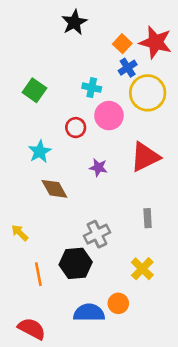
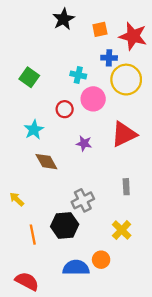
orange square: (122, 44) -> (100, 29), moved, turned 35
blue cross: (128, 68) -> (109, 58), turned 35

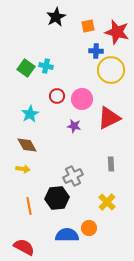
cyan cross: (78, 75) -> (46, 66), moved
pink circle: (93, 99) -> (82, 99), moved
brown diamond: (46, 162) -> (27, 145), moved
yellow arrow: (17, 199) -> (23, 169), moved, turned 144

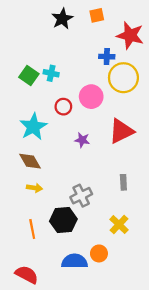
orange square: (88, 26) -> (97, 15), moved
pink circle: (82, 99) -> (91, 97), moved
cyan star: (30, 114) -> (33, 127), size x1.4
yellow arrow: (23, 169) -> (34, 188), moved

